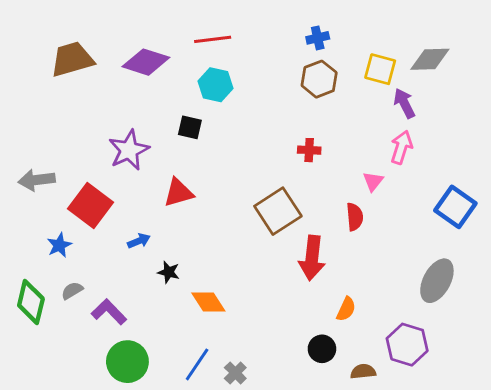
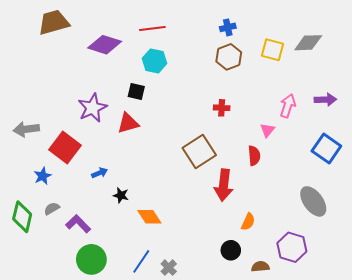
brown trapezoid: (72, 59) -> (54, 22), moved
purple arrow: (404, 103) -> (325, 100), moved, turned 115
red triangle: (179, 193) -> (128, 123), moved
gray ellipse: (437, 281) -> (313, 201), turned -64

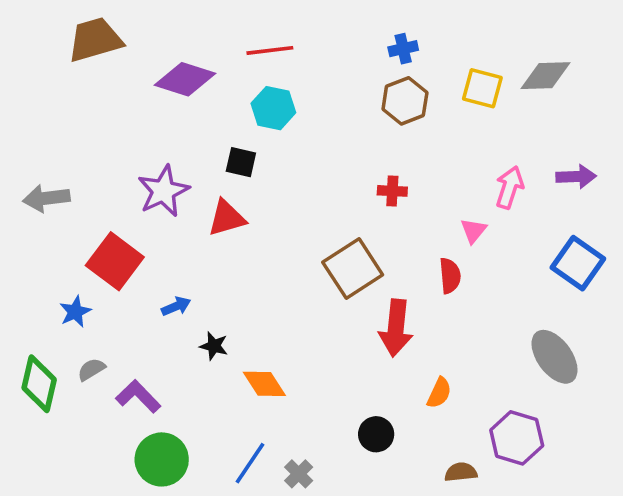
gray arrow: (26, 129) -> (46, 198), moved
black circle: (231, 250) -> (376, 434), moved

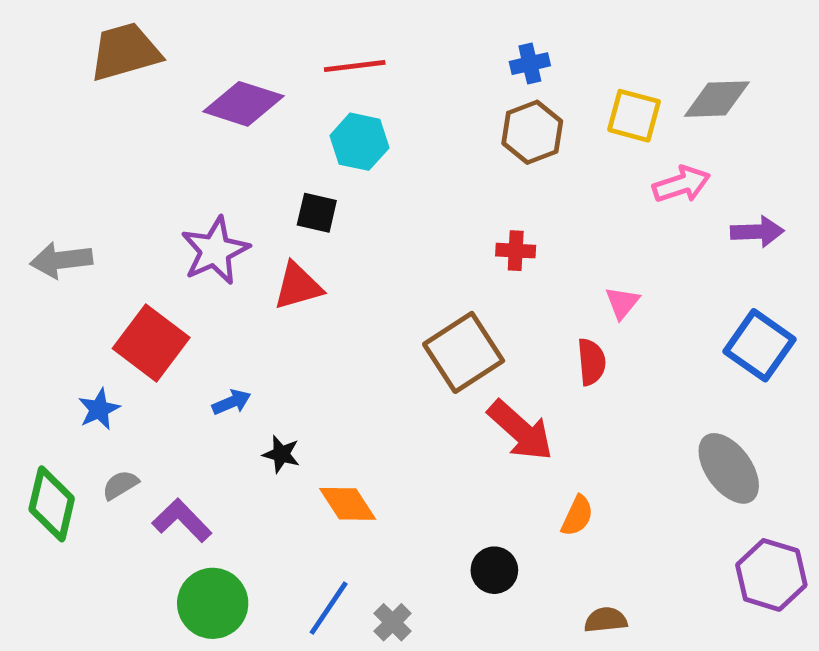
pink arrow: (509, 187) -> (681, 184), moved, turned 54
red arrow: (396, 328) -> (520, 431), turned -54
purple hexagon: (517, 438) -> (771, 575), moved

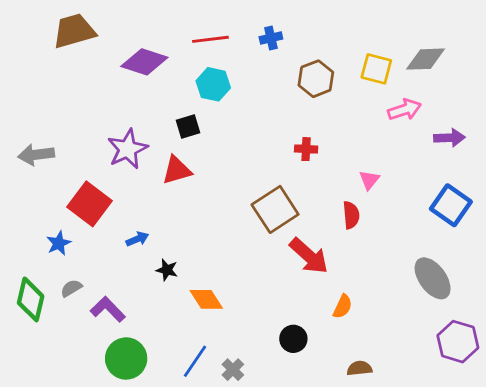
blue cross: (530, 64) -> (271, 38), moved
black square: (317, 213) -> (188, 127), turned -30

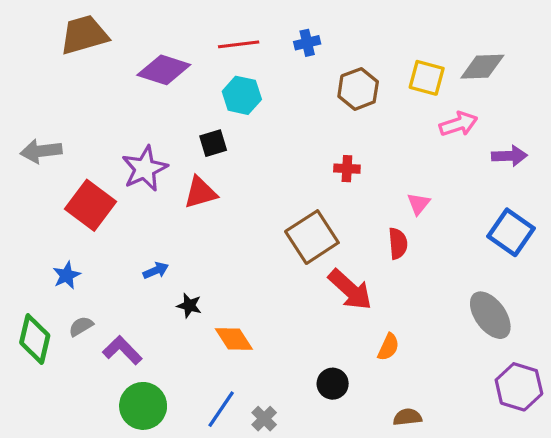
gray arrow: (36, 155) -> (41, 151), moved
red square: (90, 204) -> (90, 205), moved

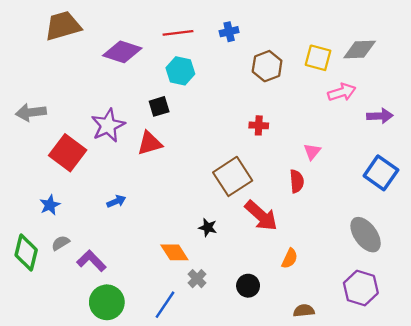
black star: (189, 306) -> (208, 228), moved
purple hexagon: (519, 387) -> (361, 288), moved
gray cross: (264, 419) -> (197, 279), moved

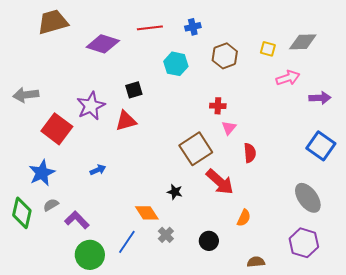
yellow square: (318, 58) -> (268, 49), size x0.7
cyan hexagon: (180, 71) -> (176, 64), moved
pink triangle: (312, 152) -> (229, 128), moved
blue star: (50, 205) -> (42, 173), size x1.5
blue line: (165, 305) -> (127, 242), moved

